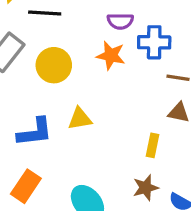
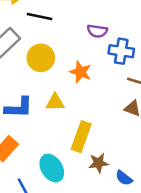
orange star: (111, 55) -> (81, 72), moved
yellow rectangle: (152, 145) -> (81, 137), moved, size x1.6

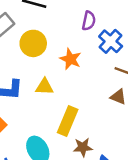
purple semicircle: (97, 31) -> (89, 21), turned -90
blue cross: (121, 51) -> (111, 41), turned 30

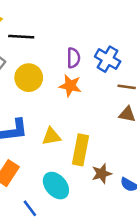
purple semicircle: (89, 21) -> (73, 58), moved
yellow triangle: (44, 87) -> (51, 136), moved

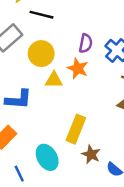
yellow triangle: (51, 136) -> (54, 80), moved
brown star: (102, 174) -> (91, 154), turned 30

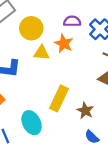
purple semicircle: (86, 43) -> (72, 21), turned -105
brown star: (91, 154) -> (85, 111), moved

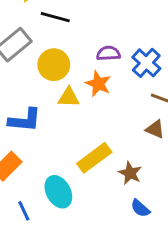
yellow rectangle: (59, 98) -> (94, 158), turned 30

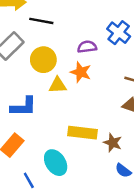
blue cross: (146, 63) -> (119, 33), moved
yellow rectangle: (94, 158) -> (83, 133), turned 48

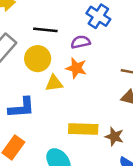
black line: (41, 21) -> (45, 30), moved
blue cross: (119, 33) -> (98, 16), moved

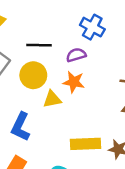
blue L-shape: (22, 108) -> (21, 127), turned 124

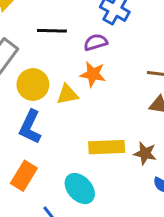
yellow circle: (33, 75) -> (33, 85), moved

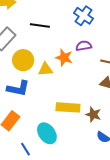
purple semicircle: (96, 42) -> (84, 46), moved
blue L-shape: (30, 127) -> (18, 88), turned -110

